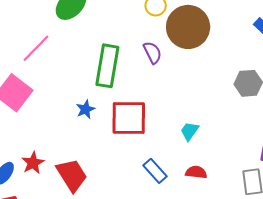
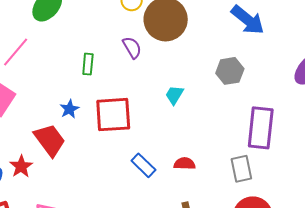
green rectangle: (107, 66) -> (88, 64), size x0.5
cyan trapezoid: (189, 131) -> (174, 95), moved
red trapezoid: (72, 175) -> (50, 140), moved

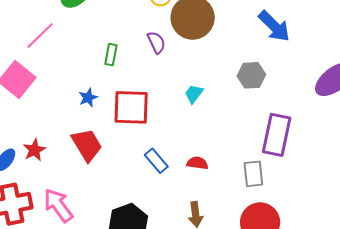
red trapezoid: (50, 140) -> (87, 145), moved

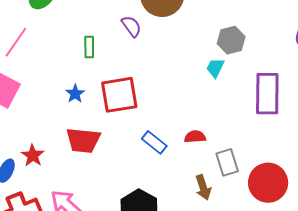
cyan trapezoid: (194, 94) -> (215, 68), moved
red trapezoid: (87, 145) -> (83, 140), turned 138
gray rectangle: (253, 174) -> (227, 162), moved

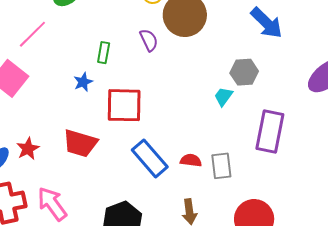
blue star: (75, 94) -> (83, 82), moved
blue rectangle: (154, 142) -> (150, 158), size x1.5
gray rectangle: (227, 162) -> (221, 166), moved

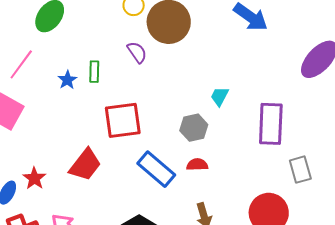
gray hexagon: (244, 72) -> (194, 128), moved
blue star: (83, 82) -> (67, 80), moved
red trapezoid: (80, 143) -> (85, 165), turned -60
gray rectangle: (221, 166) -> (300, 170), moved

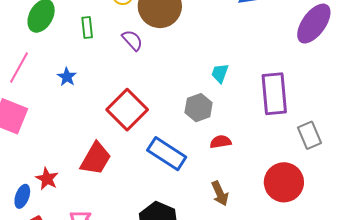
green rectangle: (94, 72) -> (87, 28), moved
red square: (123, 120) -> (127, 110), turned -30
red semicircle: (197, 165) -> (221, 142), moved

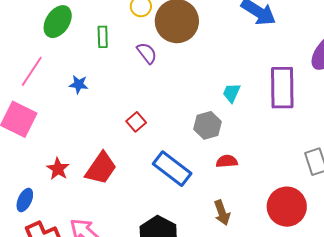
blue star: (67, 77) -> (79, 84), turned -30
purple rectangle: (274, 94) -> (282, 88), moved
red square: (127, 110) -> (136, 122), size x0.5
red star: (47, 179) -> (58, 169), moved

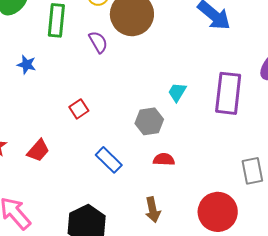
green rectangle: (103, 37) -> (56, 20), size x1.5
red trapezoid: (101, 168) -> (38, 150), size x0.7
blue rectangle: (172, 169) -> (109, 160), size x0.7

